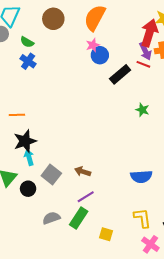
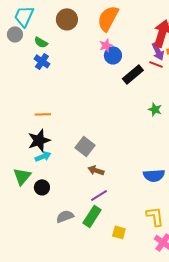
orange line: (17, 115) -> (43, 114), moved
cyan arrow: (29, 157) -> (43, 156), turned 84
gray square: (51, 175) -> (85, 146), moved

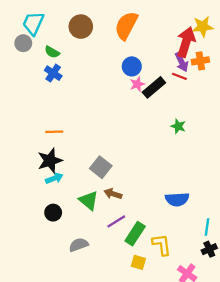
pink star: (106, 45) -> (137, 84), moved
green triangle: (22, 176) -> (89, 200), moved, turned -30
green rectangle: (92, 216) -> (135, 234), moved
yellow L-shape: (155, 216) -> (162, 245), moved

